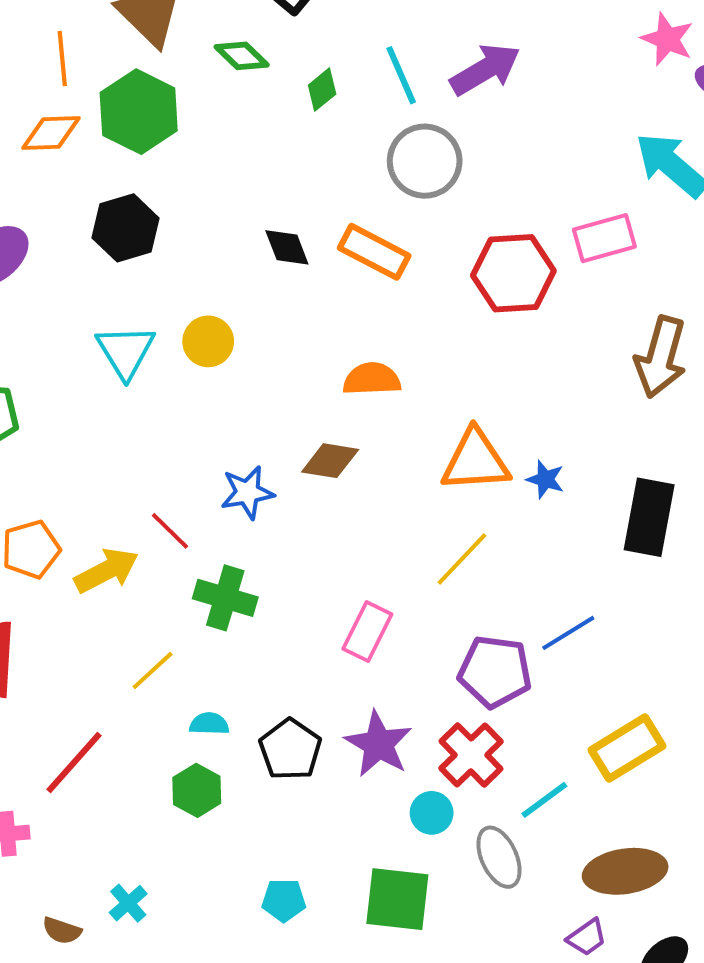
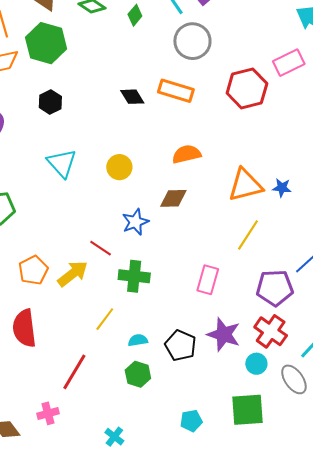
black hexagon: (126, 228) -> (50, 102), size x0.7
yellow circle: (208, 341) -> (119, 167), moved

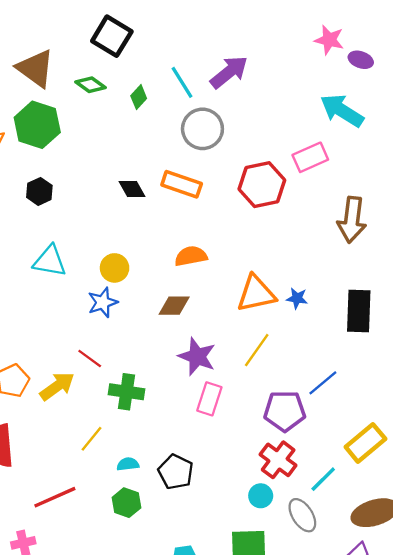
cyan triangle: (62, 163) -> (50, 261), turned -40
blue star: (135, 222) -> (103, 302), moved
purple star: (224, 335) -> (197, 357), moved
red line: (74, 372) -> (55, 497), turned 33

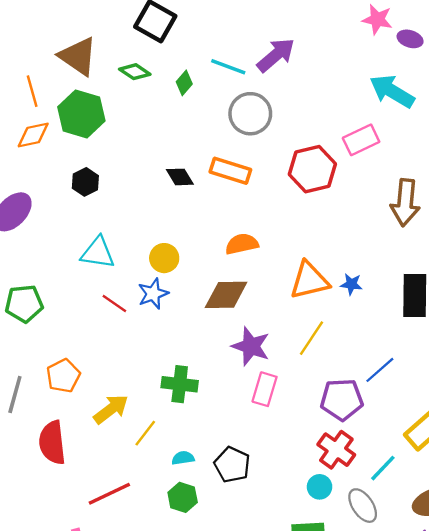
cyan line: (182, 82) -> (228, 67), turned -36
brown diamond: (174, 306) -> (226, 295), size x1.4
red line: (90, 359) -> (114, 304), moved
yellow arrow: (57, 386) -> (111, 409), moved

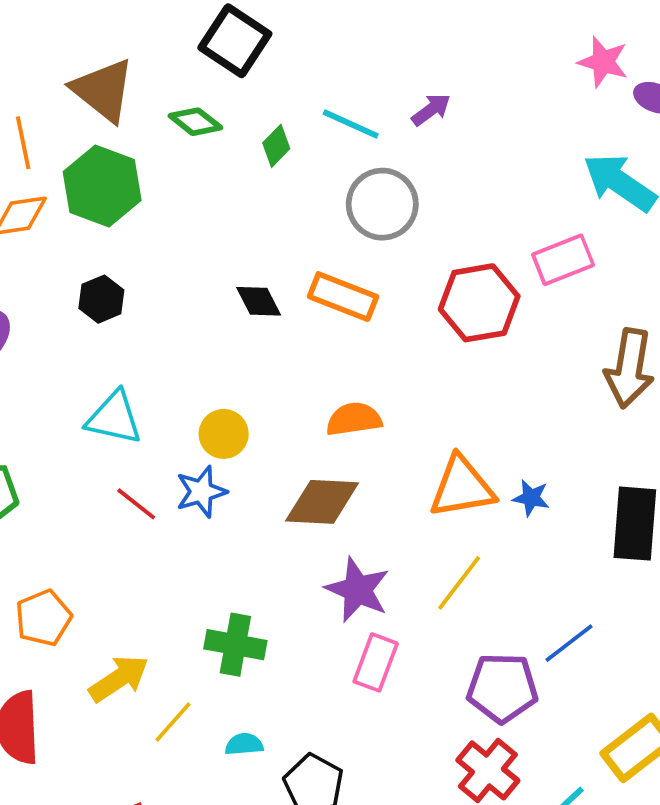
purple arrow: (276, 55) -> (431, 110), size x0.6
cyan semicircle: (183, 458) -> (244, 744), moved

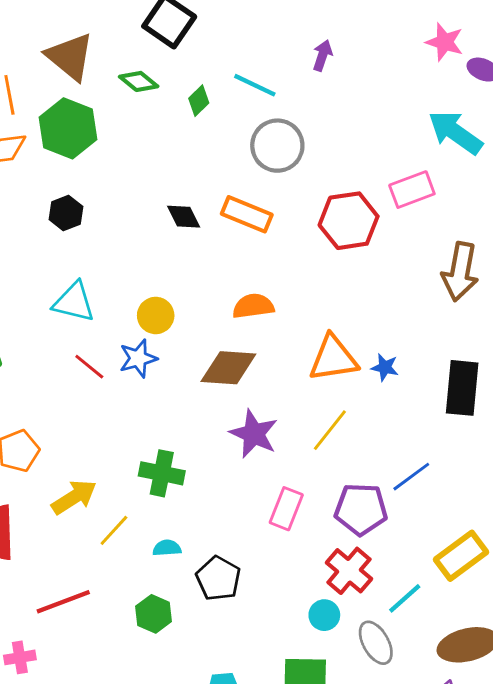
purple arrow: (431, 110) -> (322, 56), moved, turned -36
pink rectangle: (376, 662) -> (286, 509), moved

